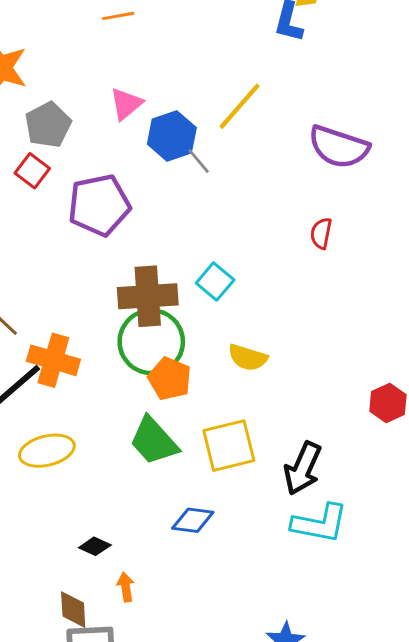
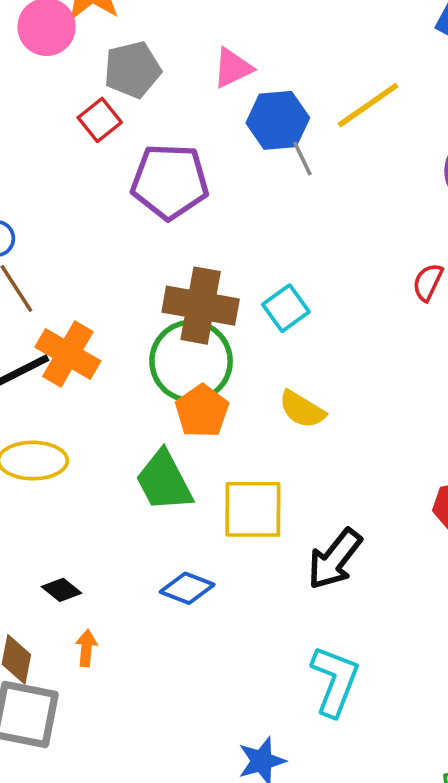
cyan L-shape: (320, 523) -> (335, 681), moved, turned -94

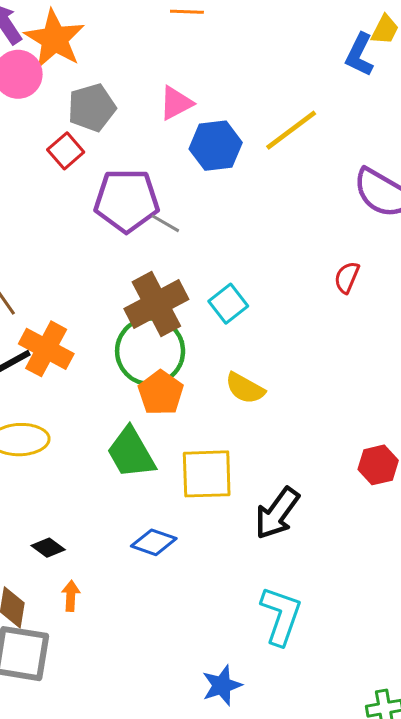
gray line: (302, 158) -> (165, 223), moved, turned -32
brown cross: (201, 306) -> (156, 304), turned -36

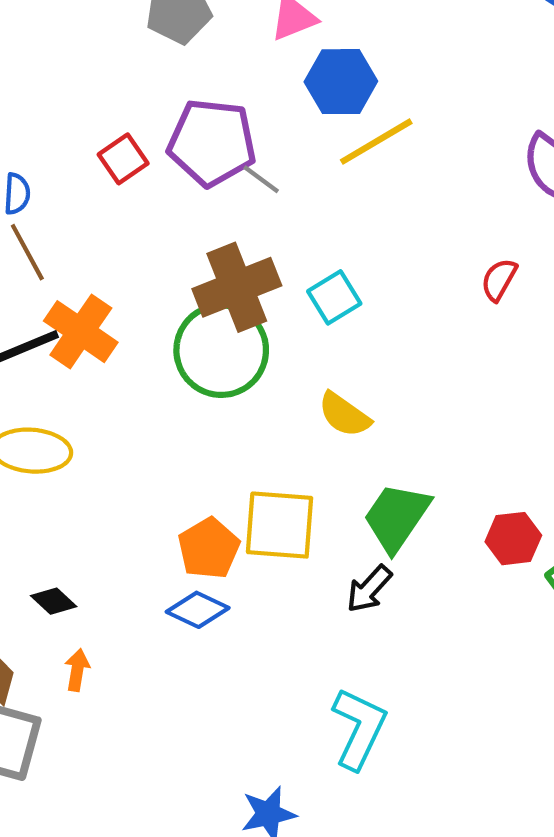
yellow line: (291, 130) -> (376, 142), moved
red square: (66, 151) -> (123, 159), moved
orange pentagon: (161, 393) -> (209, 548), moved
green trapezoid: (131, 453) -> (397, 517), moved, turned 58
black arrow: (277, 513) -> (369, 589), size x0.7

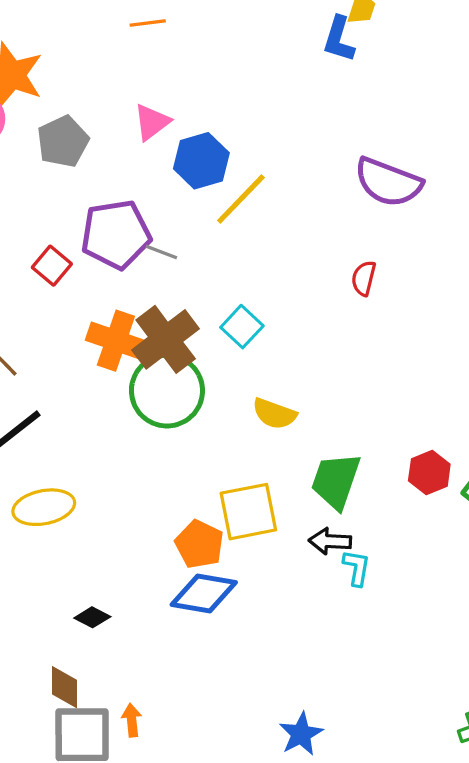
orange cross: (81, 332) -> (116, 341), moved
black arrow: (369, 589) -> (330, 541), turned 66
blue diamond: (198, 610) -> (204, 593), size x1.4
orange arrow: (77, 670) -> (132, 720), moved
cyan L-shape: (359, 728) -> (357, 568), moved, size x0.6

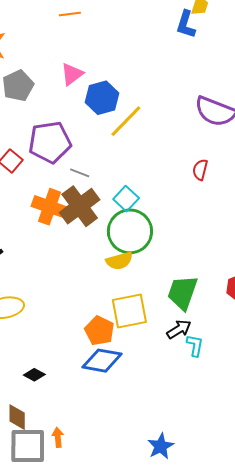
gray line: (161, 252) -> (80, 173), moved
green circle: (167, 391) -> (130, 231), moved
yellow semicircle: (274, 414) -> (119, 261), moved, turned -36
black arrow: (330, 541) -> (179, 329), turned 145

